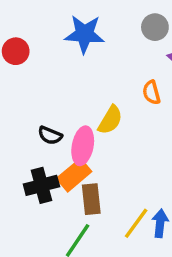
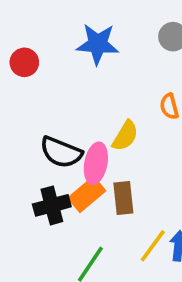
black semicircle: (50, 136) -> (61, 152), size x1.6
brown rectangle: (91, 199) -> (123, 198), moved

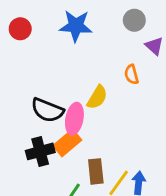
red circle: (24, 62) -> (20, 29), moved
brown rectangle: (123, 198) -> (96, 171), moved

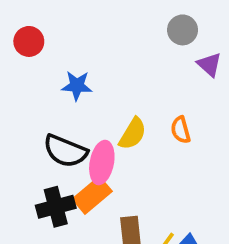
blue star: (76, 26) -> (77, 86), moved, size x0.7
orange semicircle: (131, 74) -> (181, 130), moved

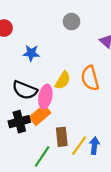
gray circle: (183, 30) -> (72, 22), moved
orange semicircle: (181, 130) -> (90, 78), size x1.6

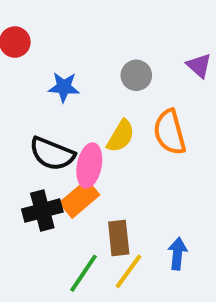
gray circle: (72, 22) -> (136, 75), moved
yellow line: (79, 146) -> (128, 271), moved

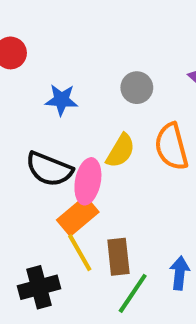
black cross: (42, 211) -> (39, 287), moved
yellow line: (128, 271) -> (80, 253), moved, turned -66
green line: (83, 273) -> (133, 293), moved

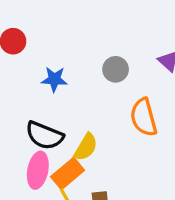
yellow semicircle: (120, 151) -> (86, 147), moved
pink ellipse: (88, 181) -> (38, 170), moved

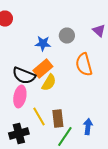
blue star: (54, 79) -> (43, 44), moved
orange rectangle: (68, 174) -> (43, 69), moved

